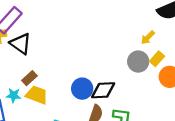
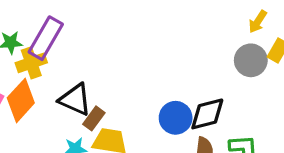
black triangle: (21, 44) -> (75, 99), moved

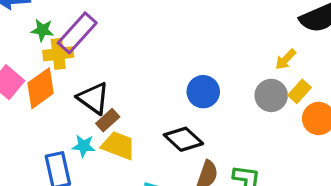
black diamond: (207, 114) -> (183, 139), moved, turned 45
blue circle: (176, 118) -> (203, 92), moved

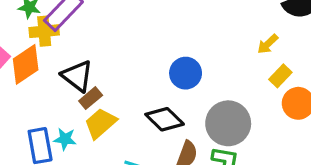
gray circle: (271, 95) -> (228, 123), moved, size x1.4
yellow trapezoid: (118, 145) -> (100, 123), turned -64
cyan star: (84, 146) -> (65, 139), moved

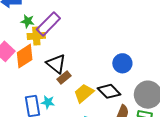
yellow trapezoid: (100, 123) -> (84, 93), moved

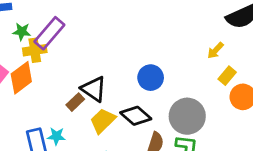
black triangle: (56, 64) -> (94, 89), moved

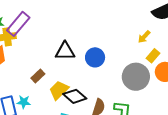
black triangle: (94, 89) -> (65, 51), moved, turned -35
black diamond: (136, 116) -> (75, 96), moved
gray circle: (187, 116) -> (136, 77), moved

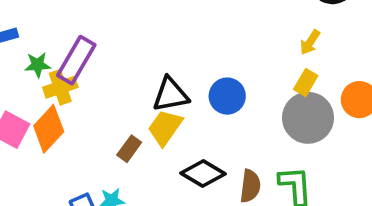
yellow rectangle: (153, 56) -> (306, 83), moved
yellow trapezoid: (59, 90) -> (165, 127), moved

